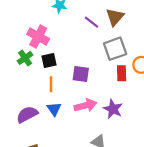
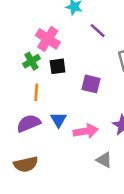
purple line: (92, 22) -> (98, 31), moved
orange line: (51, 84) -> (36, 92), moved
pink arrow: (85, 105) -> (86, 131), moved

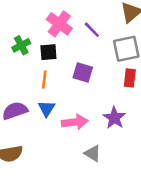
purple line: (98, 31) -> (92, 30), moved
pink cross: (48, 39) -> (59, 24), moved
orange line: (36, 92) -> (44, 80), moved

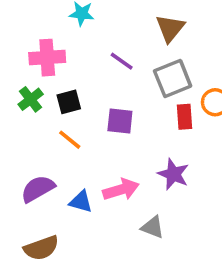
pink cross: (59, 24) -> (47, 58), moved, turned -30
orange line: (44, 80) -> (70, 140), turned -48
blue triangle: (47, 109) -> (81, 202), moved, turned -36

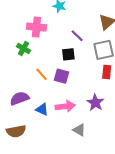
green cross: (31, 99) -> (24, 49), turned -32
black square: (69, 102) -> (68, 54), moved
purple square: (120, 121) -> (61, 76), moved

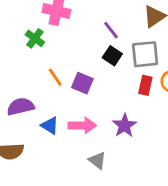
black square: (68, 54) -> (112, 56), moved, turned 32

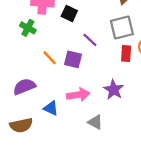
purple line: (111, 30) -> (90, 40), moved
black square: (112, 56) -> (69, 14), moved
blue triangle: (50, 126) -> (51, 108), moved

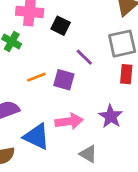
orange line: (50, 58) -> (36, 77), turned -70
blue triangle: (51, 108) -> (37, 137), size x1.5

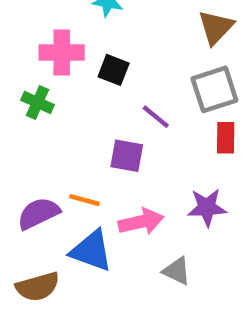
orange line: (36, 77) -> (84, 200), moved, turned 42
purple star: (111, 116) -> (207, 207), turned -30

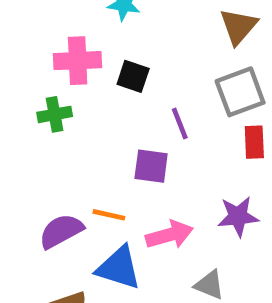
green cross: (38, 102) -> (55, 114), turned -32
purple line: (156, 117) -> (180, 123), turned 32

